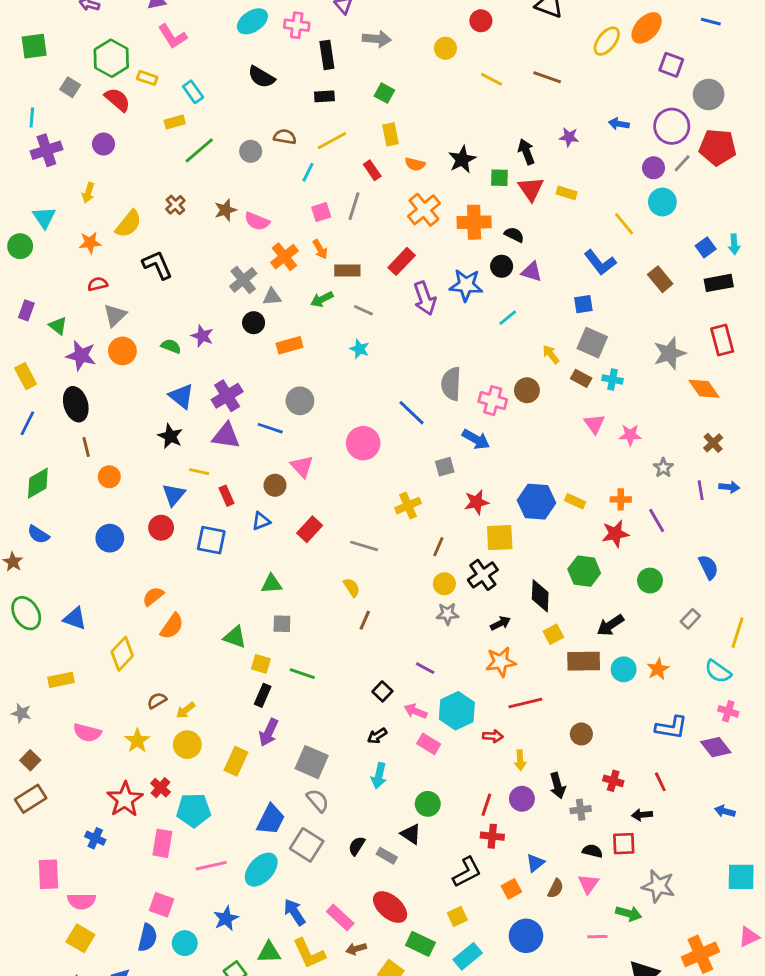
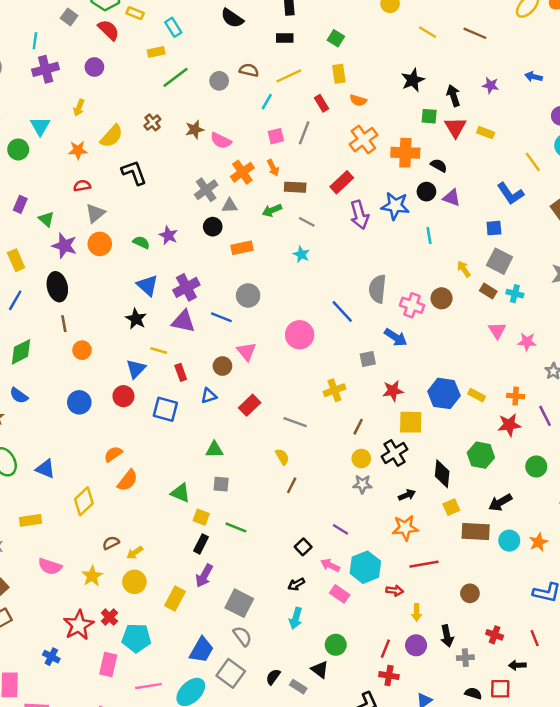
black star: (462, 159) -> (413, 80), moved
cyan line: (508, 318) -> (429, 236), turned -63

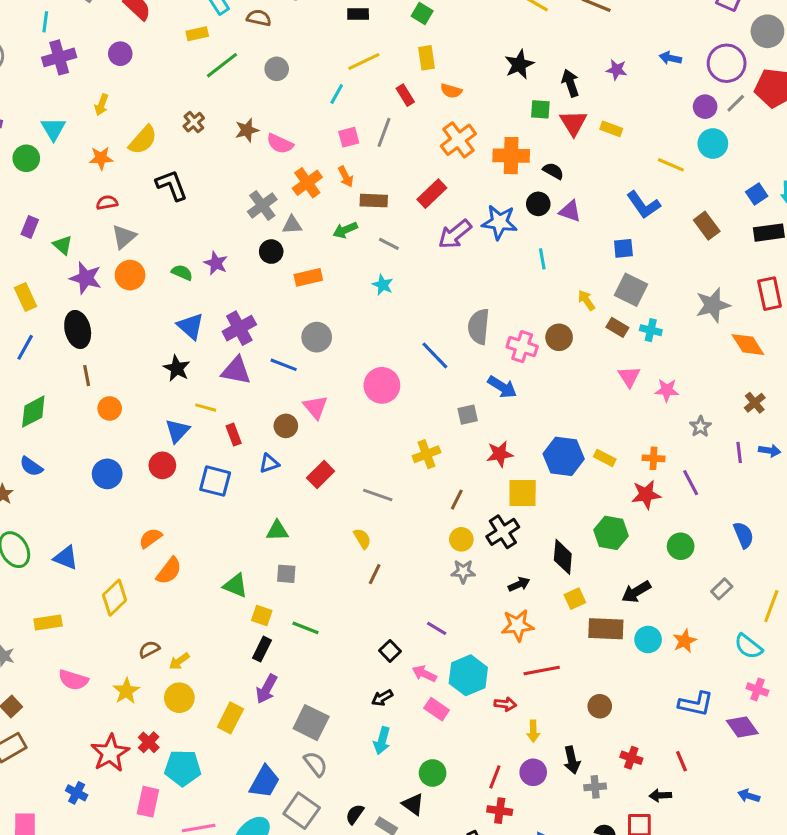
brown semicircle: (249, 70) -> (259, 18), moved
yellow line: (533, 162) -> (671, 165), turned -30
purple arrow: (359, 215) -> (455, 234), turned 68

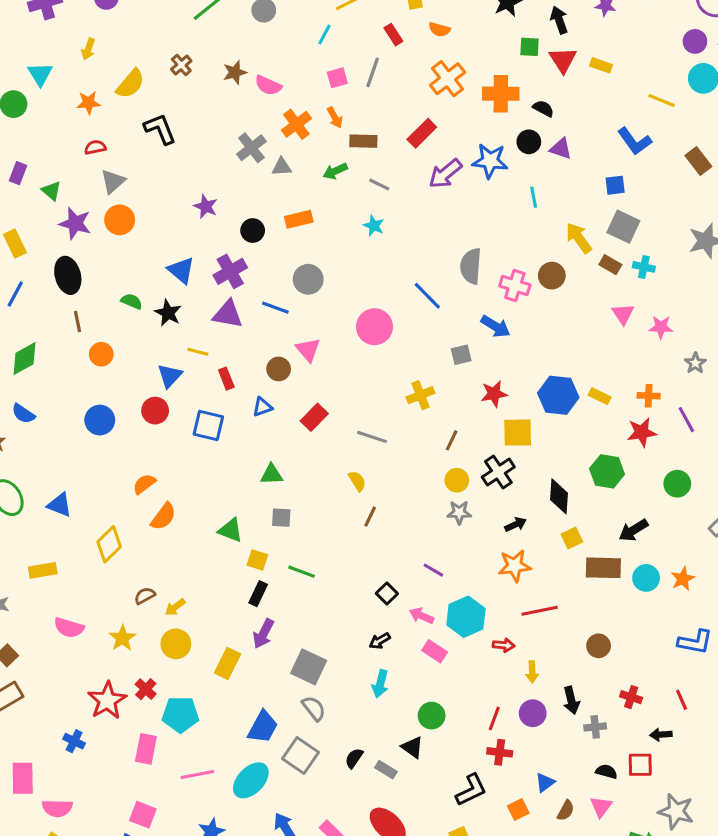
black circle: (271, 252) -> (253, 231), moved
green semicircle: (182, 273) -> (132, 301), moved
yellow arrow: (586, 300) -> (579, 238), size x1.5

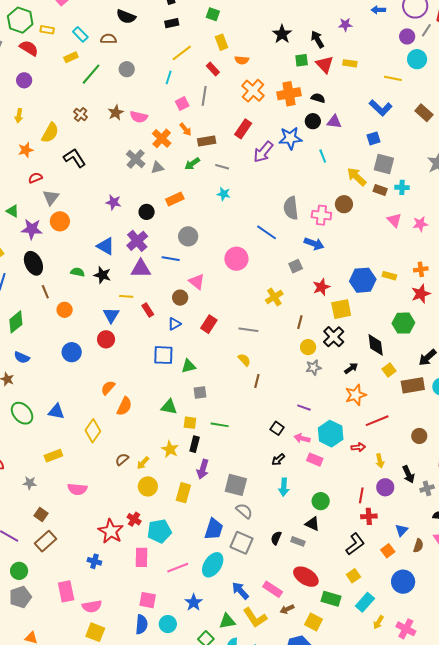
blue square: (208, 426) -> (163, 355), moved
yellow star: (122, 638) -> (170, 449), moved

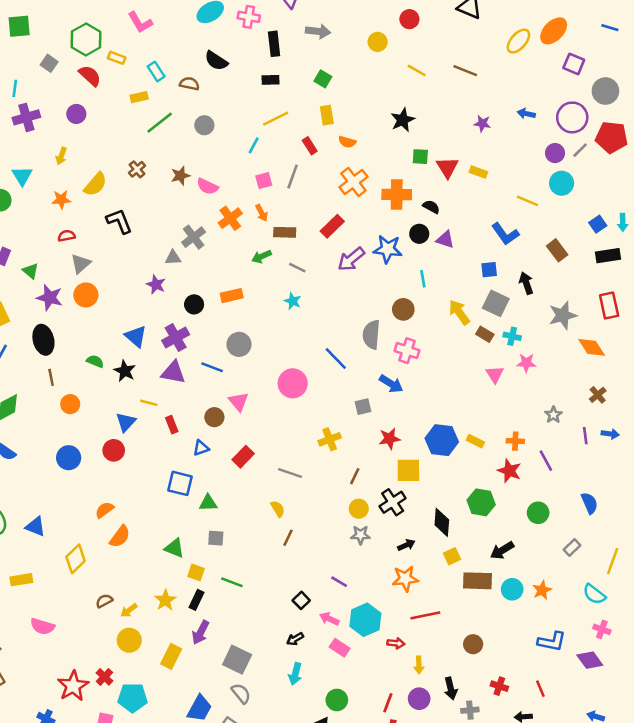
black arrow: (317, 39) -> (526, 283), moved
gray triangle: (157, 168) -> (173, 258), moved
brown circle: (344, 204) -> (403, 309), moved
pink star: (420, 224) -> (526, 363), moved
red star: (421, 294) -> (509, 471), turned 30

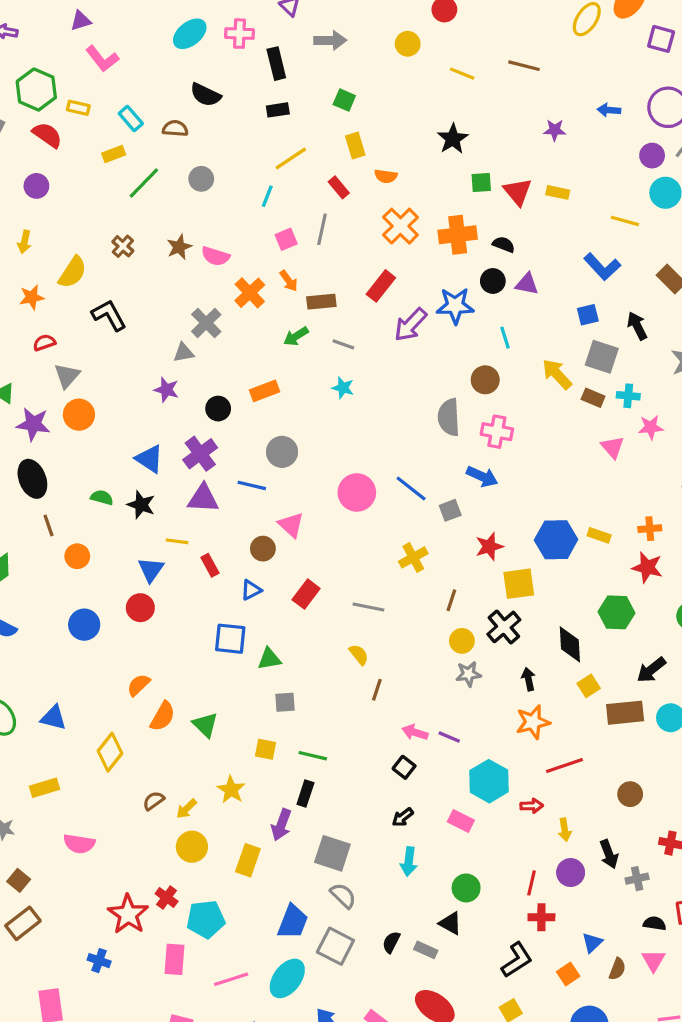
blue line: (336, 358) -> (411, 489), moved
black arrow: (406, 545) -> (528, 679), turned -70
green triangle: (174, 548) -> (205, 725), moved, turned 30
black rectangle: (196, 600) -> (305, 793), moved
pink arrow: (329, 619) -> (415, 732), moved

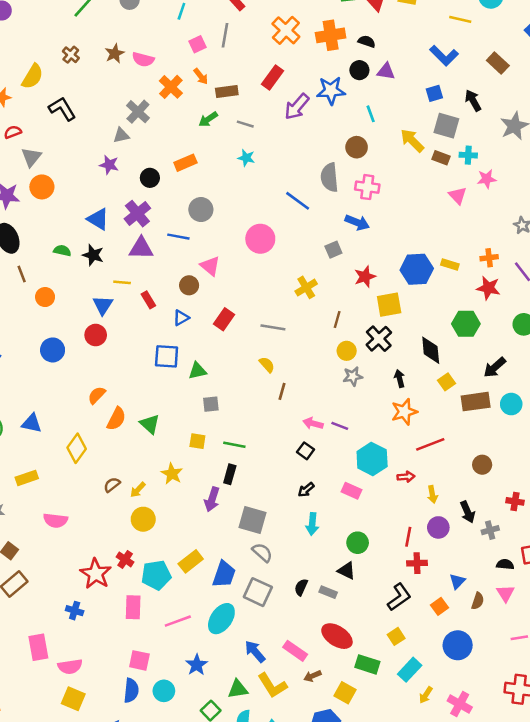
blue line: (411, 489) -> (298, 201), moved
yellow rectangle: (248, 860) -> (191, 561), moved, turned 35

